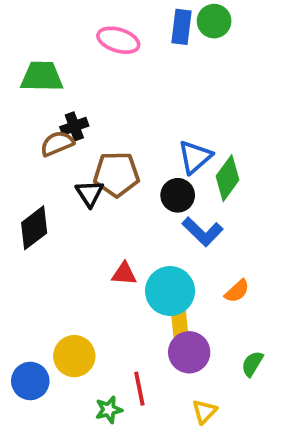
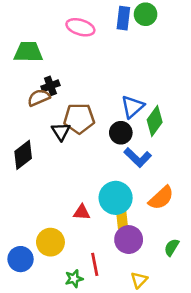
red triangle: (124, 274) -> (82, 212), moved
orange semicircle: (237, 291) -> (161, 198), size x1.5

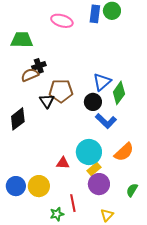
yellow rectangle: (122, 220) -> (94, 169), turned 56
blue circle: (21, 259) -> (16, 186), moved

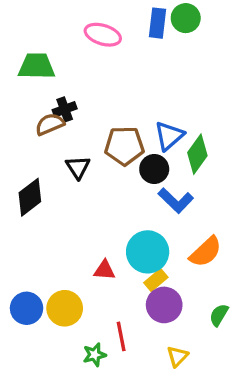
brown pentagon: (61, 91) -> (124, 146), moved

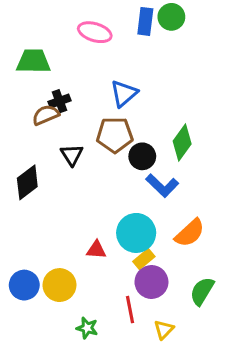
blue triangle: (169, 136) -> (124, 93), moved
green semicircle: (219, 315) -> (202, 291), size x1.4
red line: (121, 336) -> (130, 310), moved
green star: (95, 355) -> (87, 328), turned 30

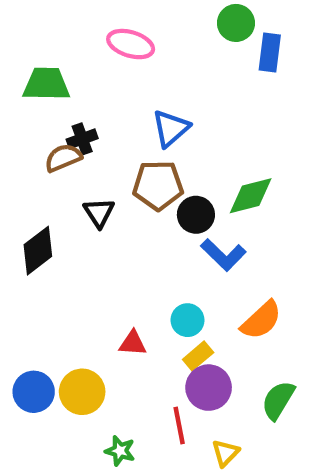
blue rectangle: (145, 21) -> (270, 52), moved
green diamond: (182, 143) -> (251, 196), turned 40
cyan circle: (136, 233) -> (187, 320), size x0.6

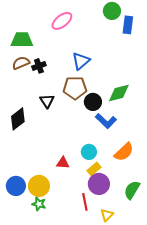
pink ellipse: (131, 44) -> (62, 21), turned -55
brown semicircle: (63, 158) -> (21, 63), moved
green star: (120, 451) -> (39, 204), moved

